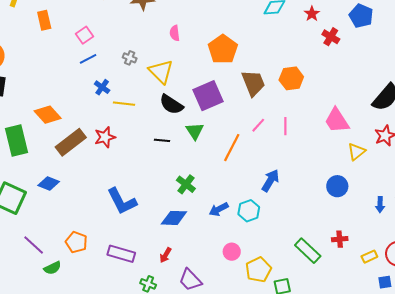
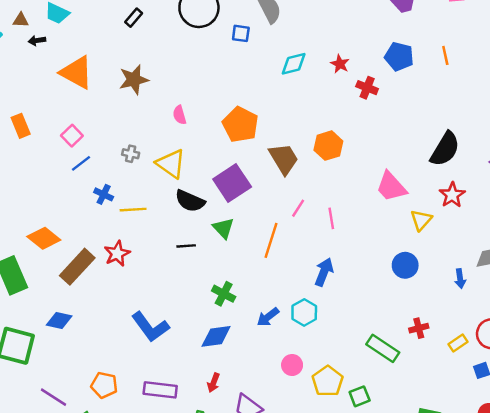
pink line: (285, 126) -> (331, 218), moved

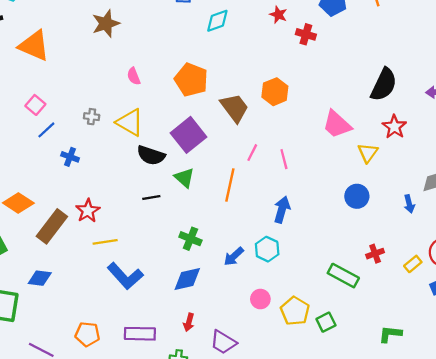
cyan diamond: (294, 64) -> (217, 21), moved
brown star: (134, 80) -> (106, 24), moved
yellow line: (133, 210) -> (105, 242), moved

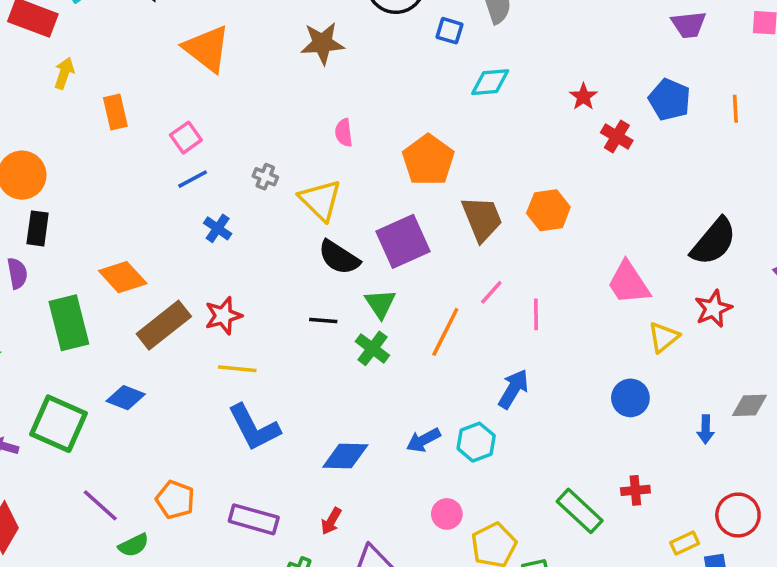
green cross: (190, 239) -> (372, 348), moved
yellow rectangle: (413, 264) -> (685, 543), moved

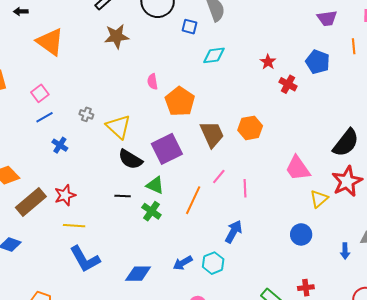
orange line: (735, 109) -> (354, 46), moved
pink semicircle: (344, 133) -> (152, 82), moved
green triangle: (380, 304) -> (155, 185), turned -30
red star: (713, 309) -> (347, 181), size x1.4

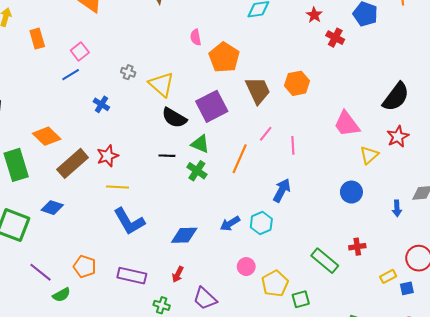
blue line: (44, 117) -> (71, 75), moved
red star: (347, 181) -> (398, 137), size x0.7

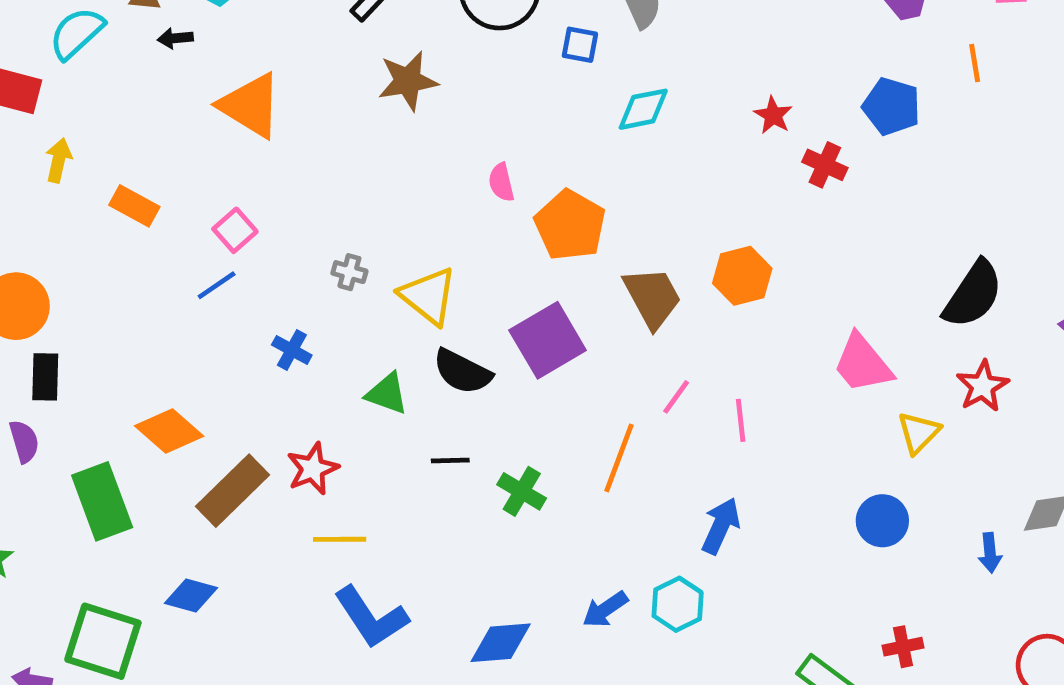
orange rectangle: (37, 39) -> (134, 206), turned -42
green triangle: (200, 144) -> (387, 394), moved

